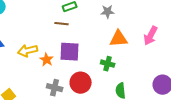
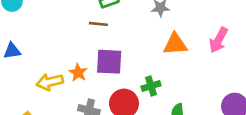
yellow arrow: (28, 51) -> (50, 82), moved
green cross: (108, 64) -> (151, 86), moved, turned -32

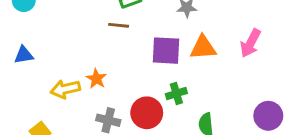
purple square: (109, 62) -> (166, 51), moved

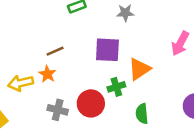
brown line: (119, 25) -> (55, 51), moved, turned -30
orange triangle: (203, 48) -> (139, 69), moved, turned -30

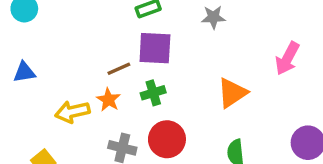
purple square: (107, 50) -> (155, 48), moved
green cross: (116, 87) -> (153, 93), moved

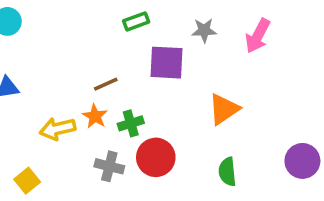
purple square: (155, 48) -> (167, 63), moved
pink arrow: (287, 58) -> (258, 36), moved
green cross: (153, 93) -> (131, 123), moved

